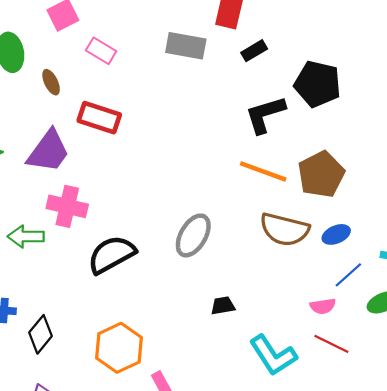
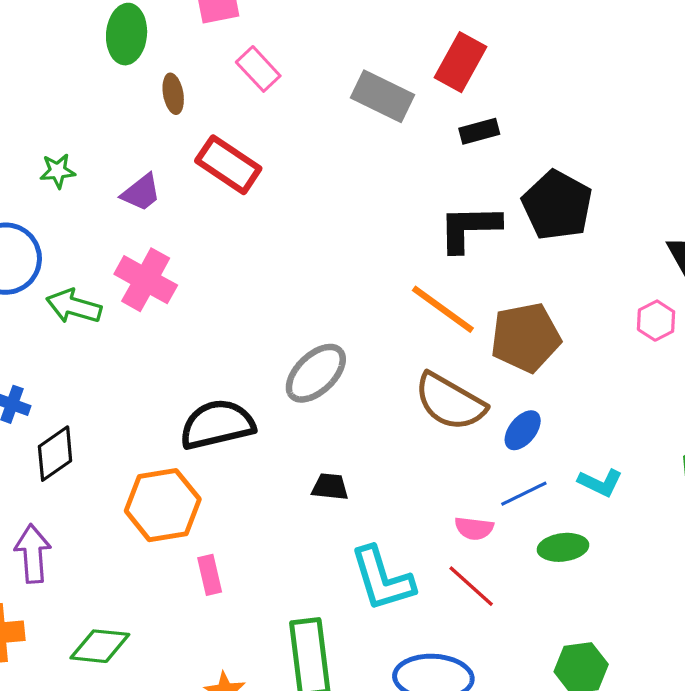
purple trapezoid: (48, 151) -> (141, 193), size x0.6
blue ellipse: (336, 234) -> (523, 430), turned -44
black semicircle: (112, 255) -> (217, 424), moved

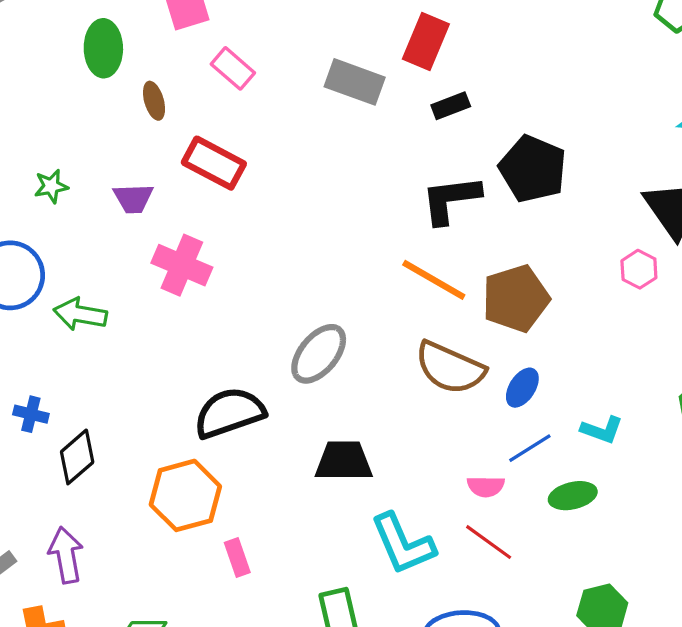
purple trapezoid: (141, 193) -> (133, 198), turned 42
pink cross: (146, 280) -> (182, 265), moved
black trapezoid: (330, 487) -> (344, 461), size x1.6

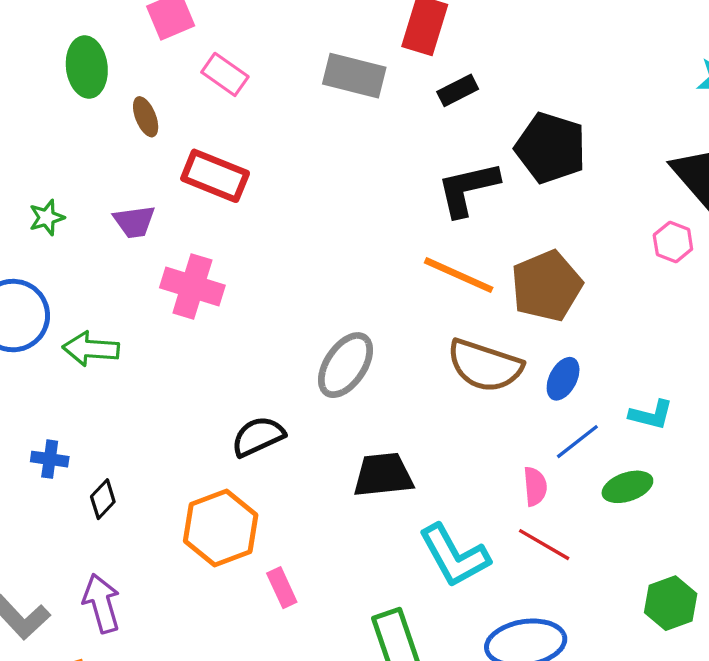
black semicircle: (229, 413) -> (258, 436), size x0.7
black diamond: (77, 457) -> (103, 499), size x0.7
pink semicircle: (486, 486) -> (535, 486), turned -90

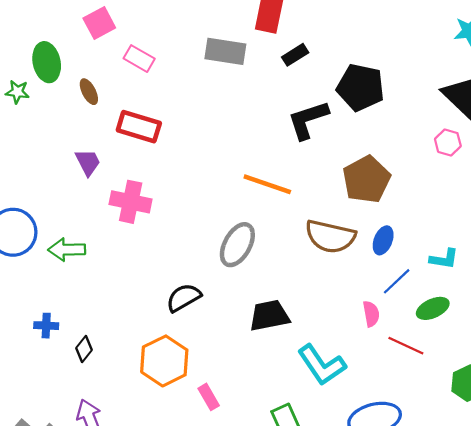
green star: (47, 218) -> (17, 92), moved, turned 30
purple trapezoid: (134, 222) -> (88, 162), turned -104
orange line: (459, 275) -> (267, 184), moved
red line: (544, 545) -> (406, 346), moved

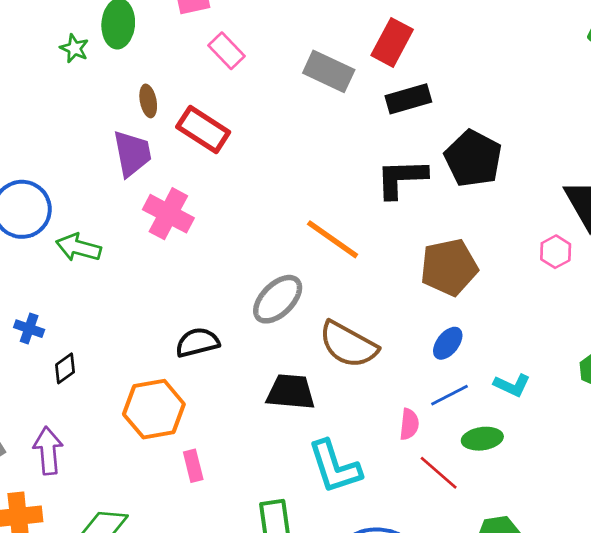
black rectangle: (295, 55) -> (408, 99), size x1.4
brown ellipse: (89, 92) -> (148, 101), moved
purple trapezoid: (88, 162) -> (132, 153), size x1.4
brown semicircle: (330, 236) -> (348, 345), moved

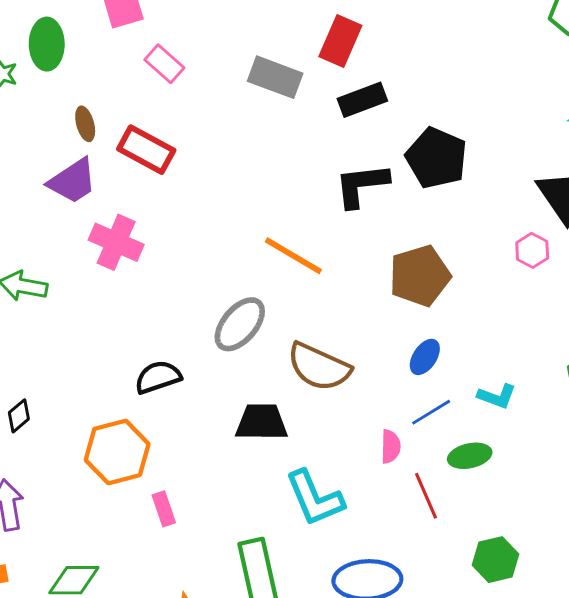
purple trapezoid: (132, 153) -> (73, 181), turned 72
red line: (439, 473) -> (426, 496), turned 30

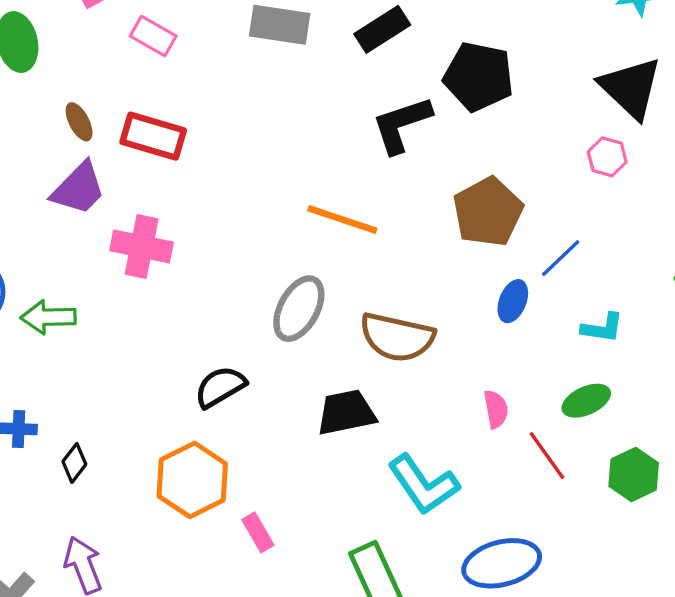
blue line: (431, 412) -> (561, 258), moved
green hexagon: (495, 560) -> (634, 474), moved

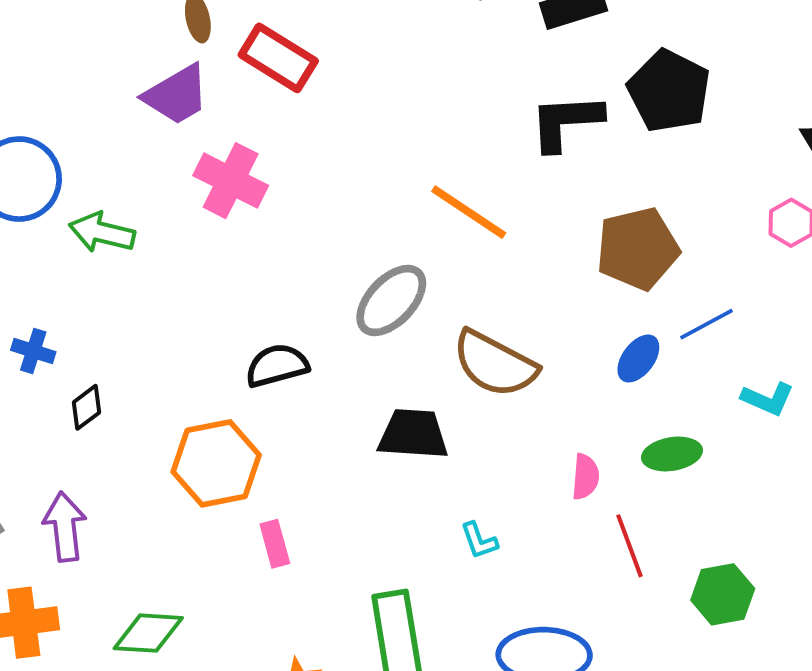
cyan L-shape: (602, 328) -> (768, 399), moved
green ellipse: (586, 401) -> (672, 454), moved
cyan L-shape: (423, 485) -> (479, 541), size x0.5

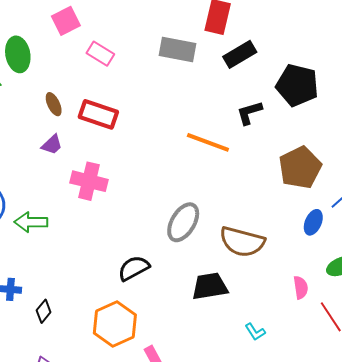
purple trapezoid: (176, 95) -> (52, 145), size x0.6
black L-shape: (566, 122) -> (249, 113), size x0.7
orange line: (469, 212) -> (208, 142), moved

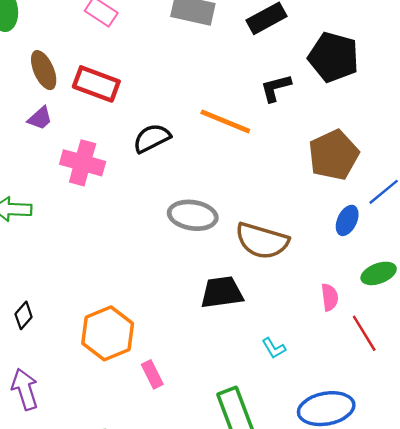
brown ellipse: (54, 104) -> (44, 70), size x1.4
gray ellipse: (183, 222) -> (193, 215), turned 66
black semicircle: (134, 268) -> (152, 138), moved

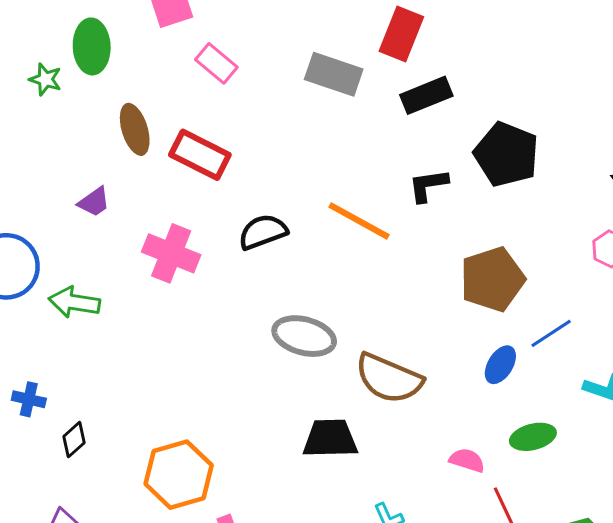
purple trapezoid: (40, 118) -> (94, 202), moved
pink semicircle: (330, 297) -> (467, 460), turned -72

